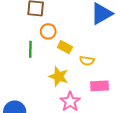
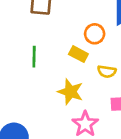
orange circle: (48, 31) -> (95, 34), moved

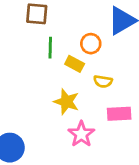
green line: (34, 57) -> (50, 48), moved

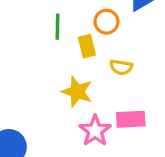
yellow rectangle: (75, 64) -> (87, 46), turned 48
pink rectangle: (119, 114) -> (131, 119), moved

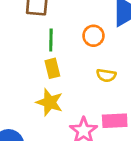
yellow rectangle: (87, 46) -> (52, 68), moved
yellow star: (77, 92) -> (50, 102), moved

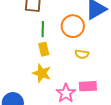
orange circle: (93, 36) -> (73, 26), size x1.5

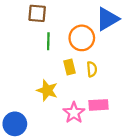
yellow rectangle: (44, 49) -> (69, 67), moved
yellow semicircle: (82, 54) -> (92, 69), turned -104

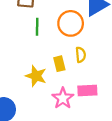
yellow rectangle: (69, 67) -> (59, 64), moved

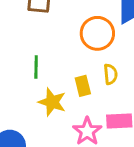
green line: (37, 27) -> (36, 67), moved

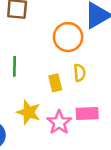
yellow star: (52, 102) -> (29, 112), moved

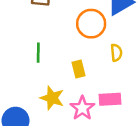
yellow semicircle: (80, 73) -> (116, 53), moved

